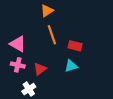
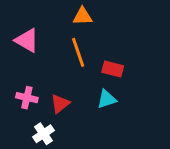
orange triangle: (47, 11) -> (83, 16), moved, turned 32
pink triangle: (18, 44) -> (27, 40), moved

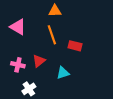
cyan triangle: (107, 99) -> (63, 73), moved
red triangle: (60, 104) -> (39, 61), moved

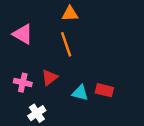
red rectangle: (75, 46) -> (104, 90), moved
cyan triangle: (63, 73) -> (80, 93), turned 32

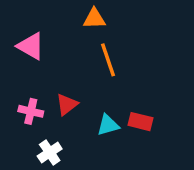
orange line: (66, 44) -> (108, 60), moved
cyan triangle: (80, 93) -> (108, 125), turned -30

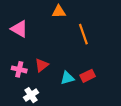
orange line: (108, 60) -> (83, 34), moved
red rectangle: (141, 122) -> (88, 76), turned -40

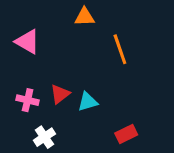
red rectangle: (88, 76) -> (126, 134), moved
cyan triangle: (67, 78) -> (88, 102), moved

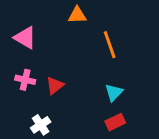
pink cross: (28, 100) -> (25, 80), moved
cyan triangle: (88, 102) -> (114, 93), moved, turned -30

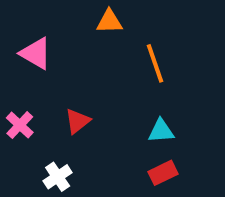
pink cross: (25, 80) -> (20, 125), moved, turned 30
cyan triangle: (114, 93) -> (161, 131), turned 42

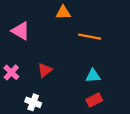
orange line: (155, 63) -> (90, 37), turned -60
white cross: (58, 177) -> (33, 102), turned -35

